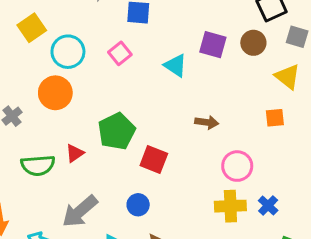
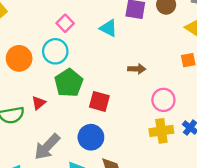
cyan circle: (68, 52) -> (55, 51), moved
blue circle: (138, 205) -> (91, 137), size x1.5

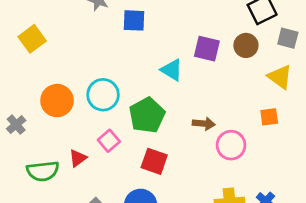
pink square: (65, 23) -> (109, 141), moved
green pentagon: (69, 83) -> (147, 115), moved
pink circle: (163, 100) -> (231, 145), moved

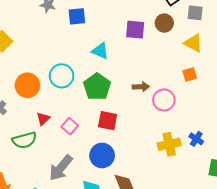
cyan triangle: (172, 70) -> (100, 51), moved
pink square: (109, 141) -> (70, 126), moved
red triangle: (78, 158) -> (43, 119), moved

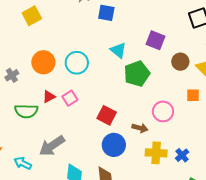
brown circle: (164, 23) -> (180, 62), moved
green pentagon: (97, 87) -> (137, 74), moved
brown arrow: (141, 87) -> (140, 128), moved
pink square: (70, 126) -> (70, 98), moved
blue circle: (102, 155) -> (114, 145), moved

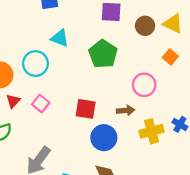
cyan triangle: (118, 50) -> (60, 38), moved
orange square: (193, 95) -> (170, 57), turned -32
red triangle: (49, 97) -> (13, 101), moved

